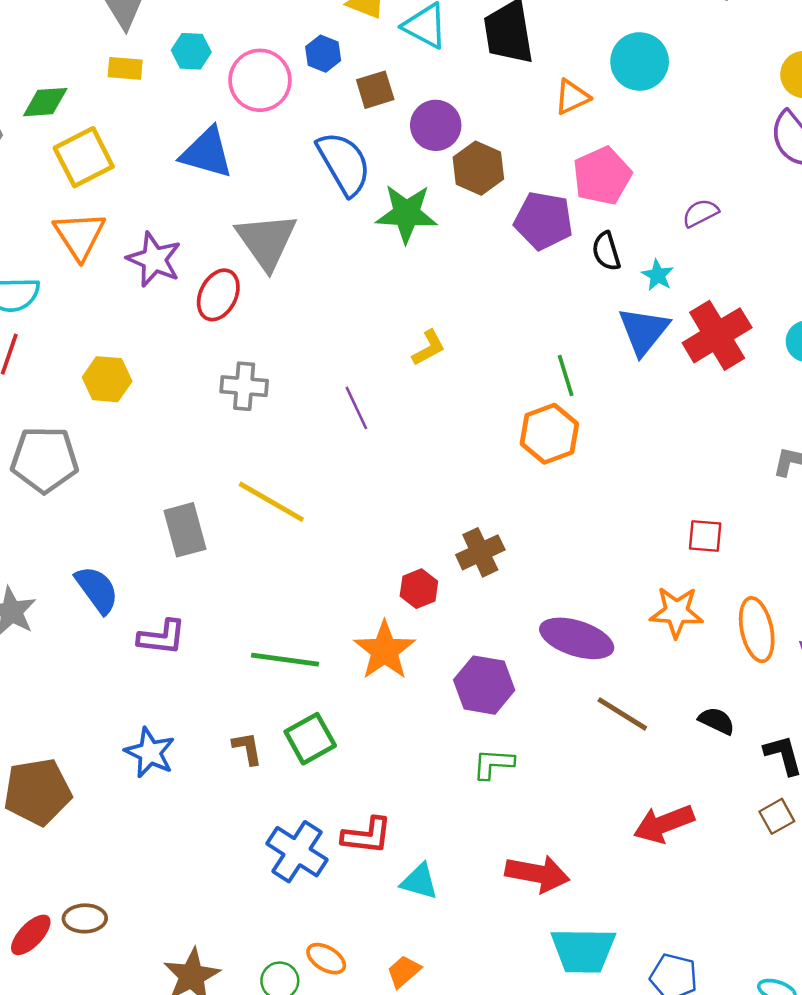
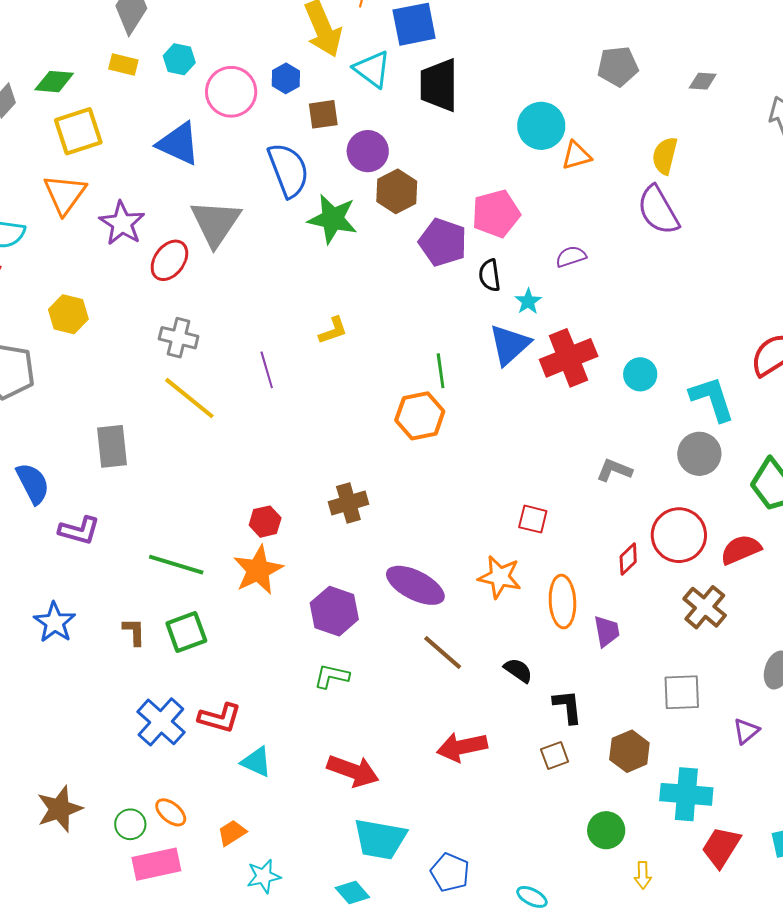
orange triangle: (572, 97) -> (576, 156), moved
yellow line: (271, 502) -> (189, 398), moved
red hexagon: (419, 589) -> (265, 522), moved

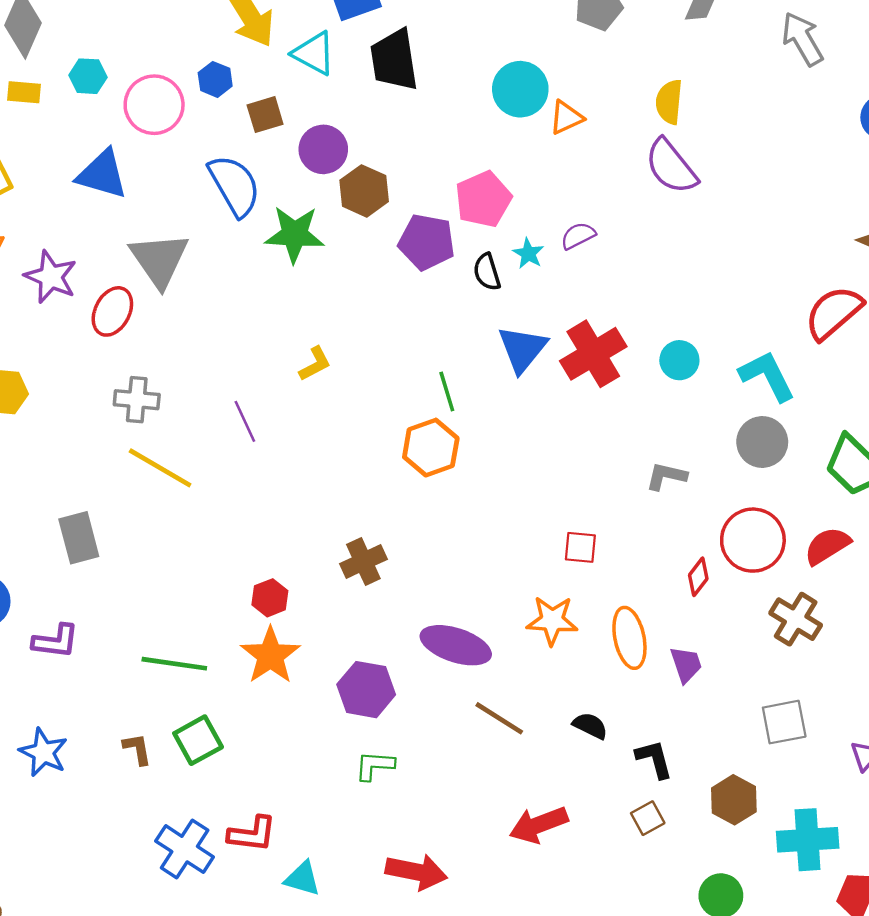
cyan star: (528, 301) -> (528, 253), moved

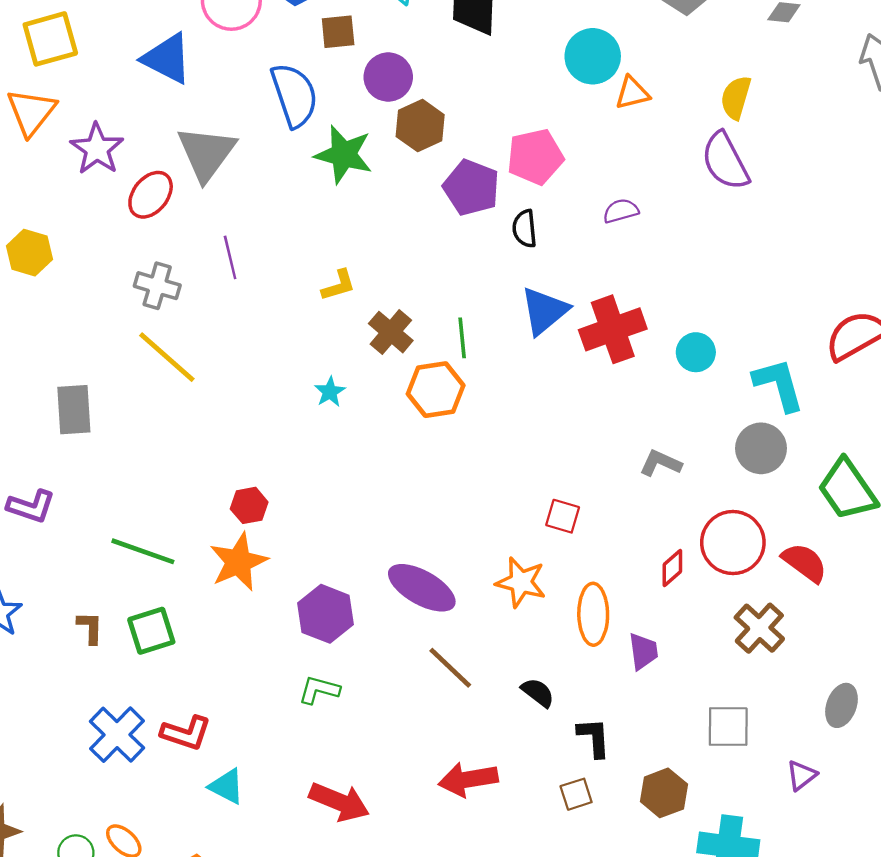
cyan star: (528, 253) -> (330, 392), moved
purple line: (245, 421) -> (230, 257), moved
red semicircle: (827, 546) -> (805, 563), turned 57
brown cross: (363, 561) -> (391, 332), moved, turned -36

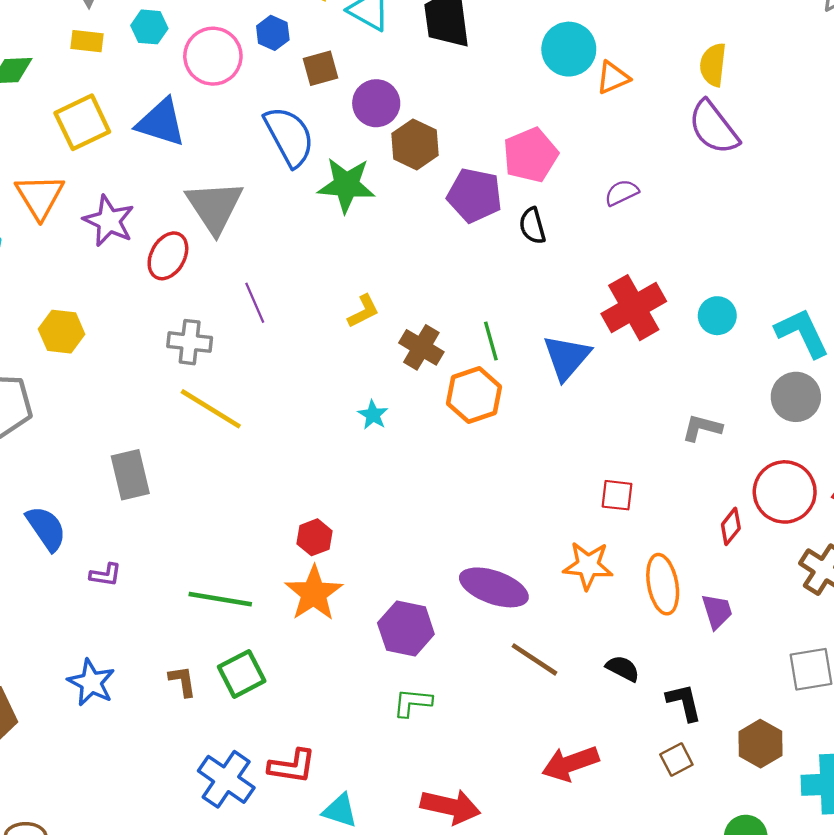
yellow square: (50, 39) -> (82, 122), moved
blue triangle: (544, 311) -> (567, 357), moved
purple L-shape: (31, 506) -> (106, 575), size x0.7

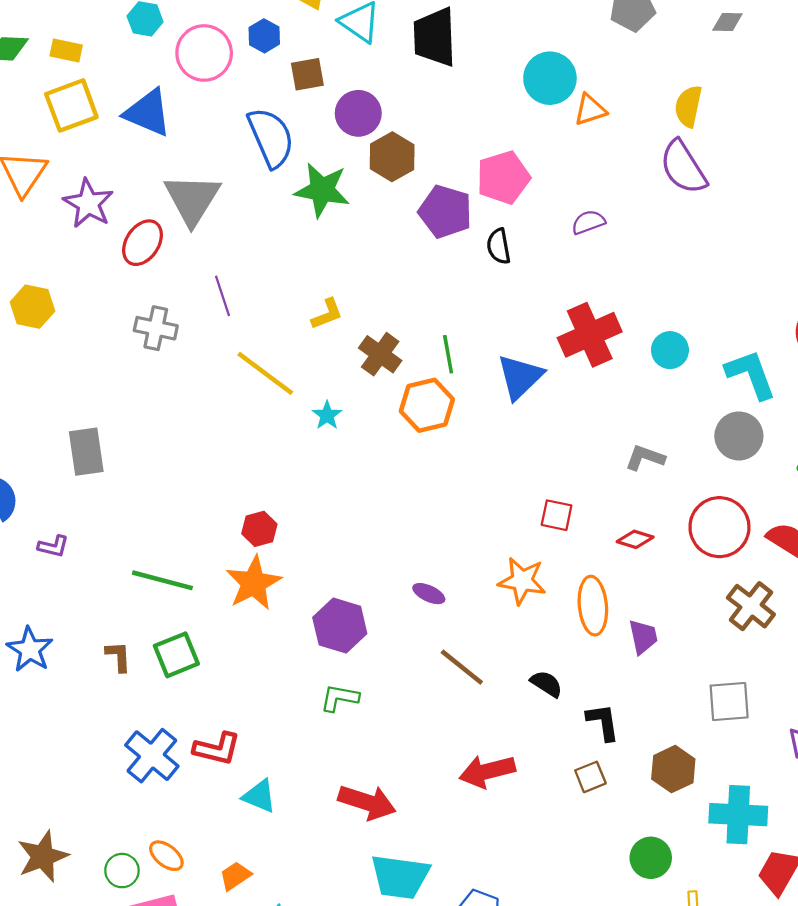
yellow rectangle: (87, 41) -> (66, 50), moved
yellow line: (211, 409) -> (265, 373), moved
red diamond: (731, 526) -> (635, 539), moved, turned 63
purple ellipse: (494, 587) -> (429, 594), size x0.5

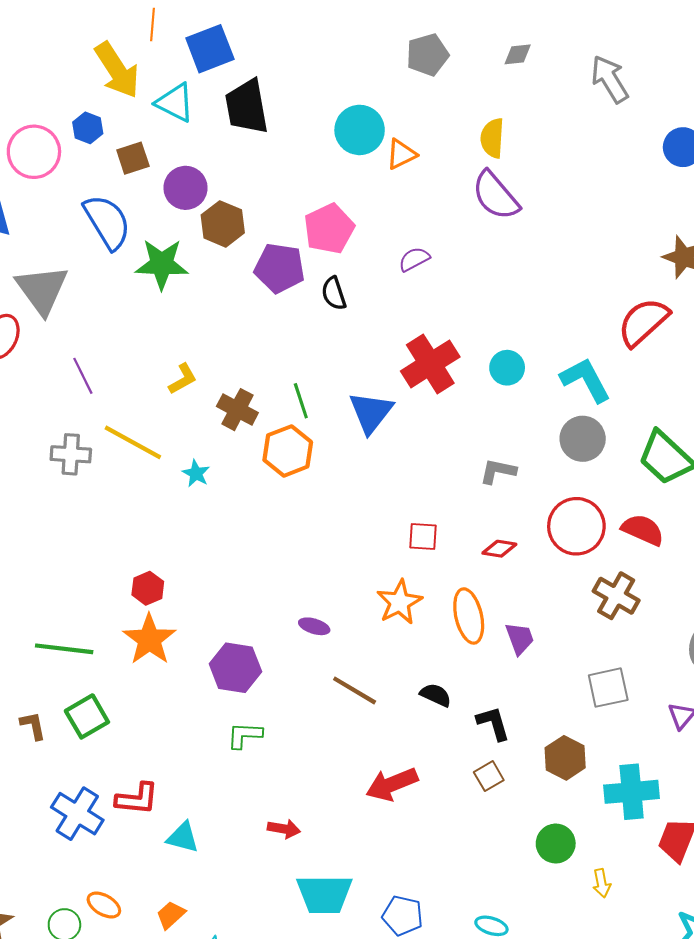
gray cross: (156, 328) -> (71, 454), moved
orange star: (522, 581) -> (399, 602), turned -30
red arrow: (367, 802) -> (284, 829), size x0.6

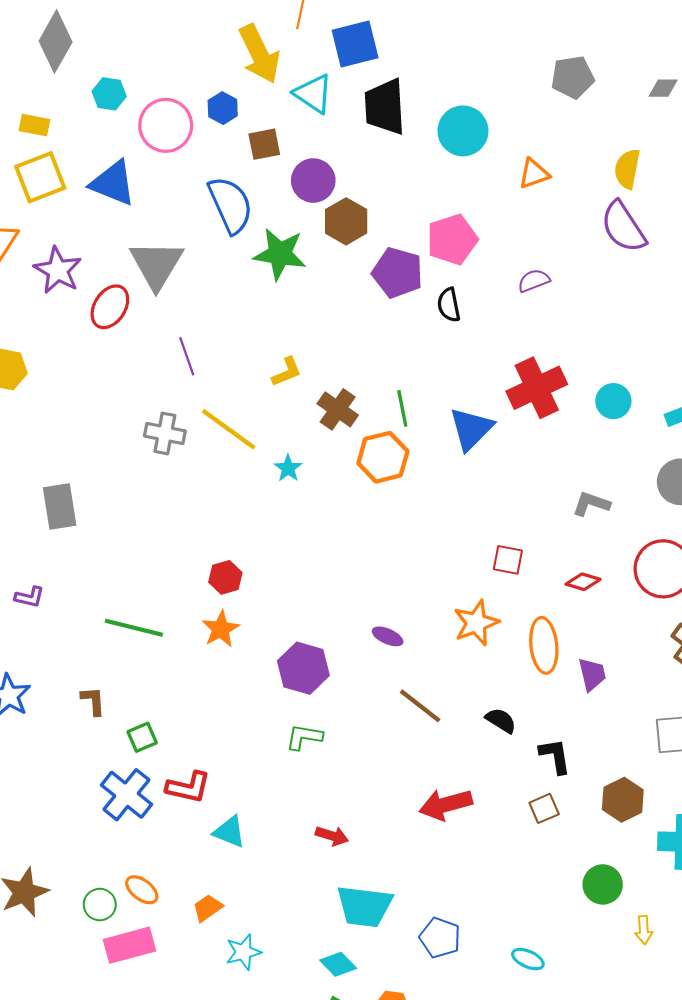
cyan circle: (360, 130) -> (463, 131), moved
orange star: (149, 639) -> (221, 629), size x0.7
green square: (87, 716) -> (142, 737), moved, size x0.7

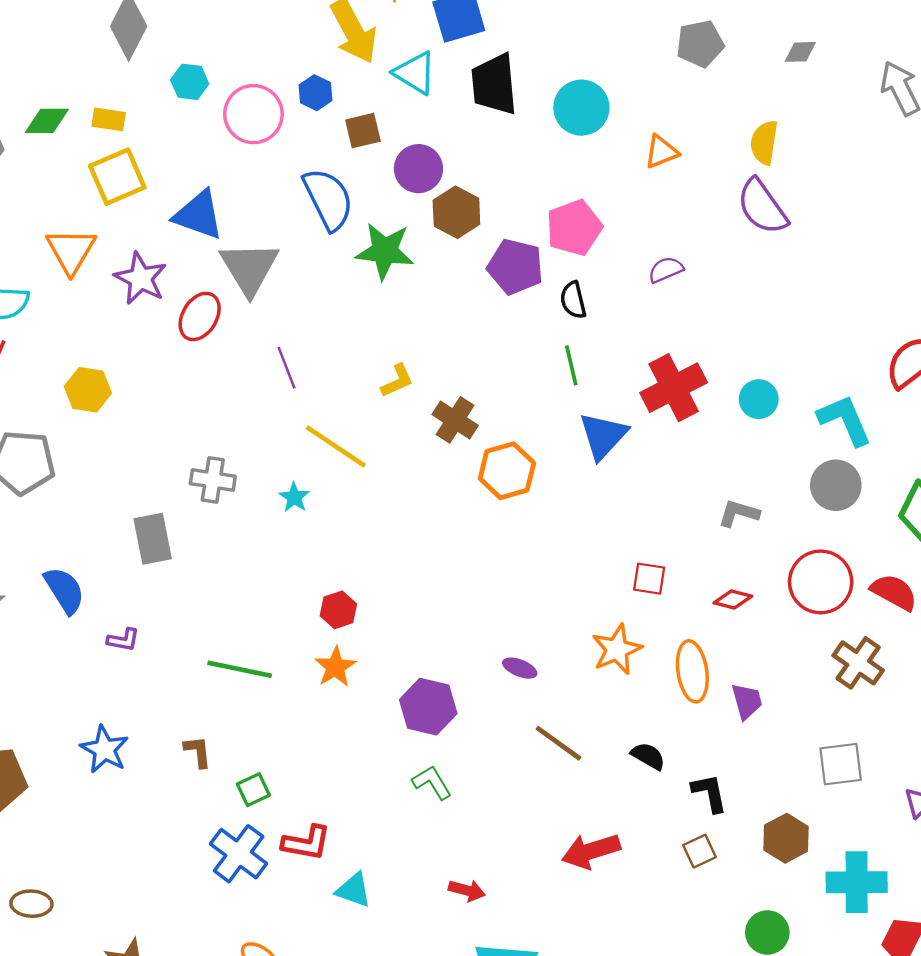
blue triangle: (113, 183) -> (199, 215), moved
green line: (402, 408) -> (571, 365), moved
gray cross: (165, 433) -> (213, 480), moved
cyan star: (288, 468) -> (294, 497), moved
green L-shape: (304, 737) -> (432, 783), turned 51

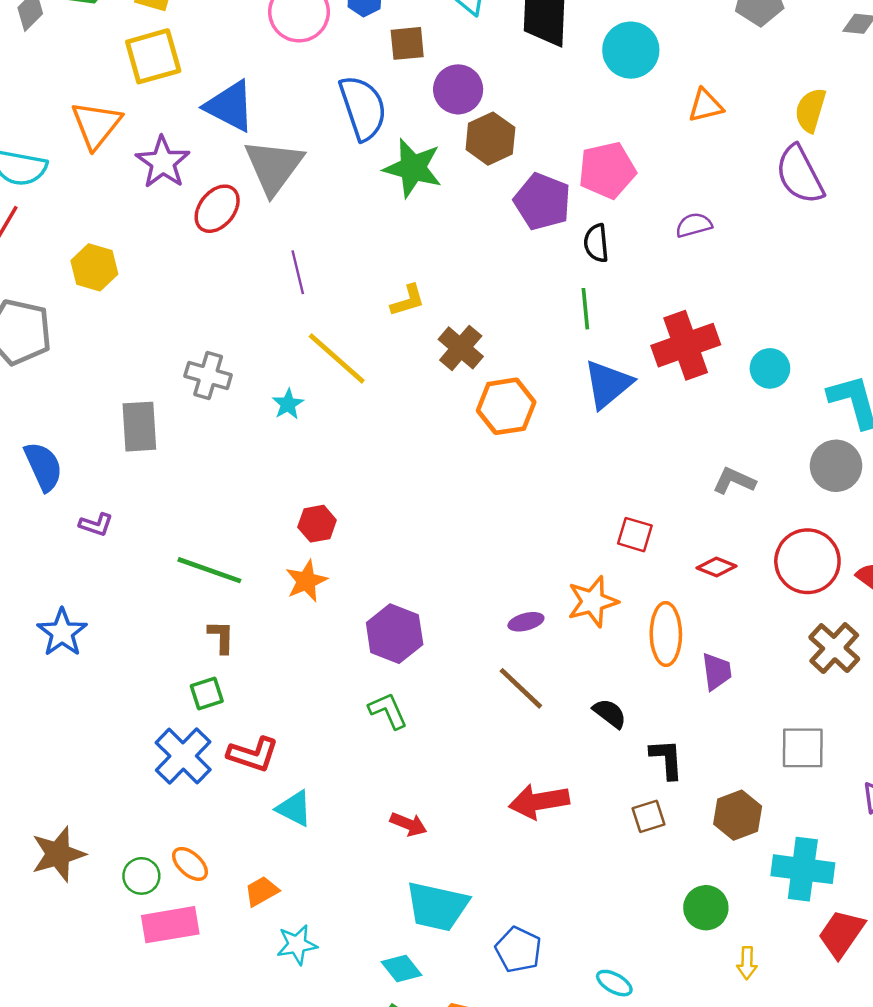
purple ellipse: (520, 668) -> (526, 622), moved, turned -44
brown L-shape: (198, 752) -> (221, 637), moved

